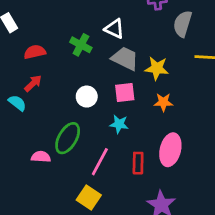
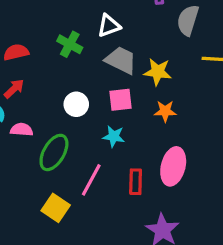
white triangle: (114, 29) -> (109, 26), turned -45
pink semicircle: (41, 157) -> (22, 130), moved
yellow square: (89, 198) -> (56, 208), moved

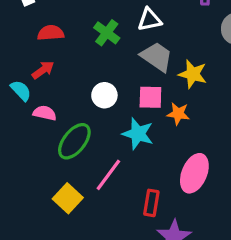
orange star: (165, 111) -> (178, 114), moved
cyan star: (114, 136) -> (138, 134), size x1.4
red rectangle: (136, 182) -> (151, 203), moved

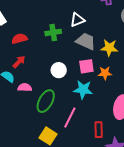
green cross: (107, 33) -> (53, 32), turned -35

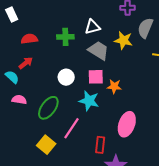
yellow star: (109, 48) -> (123, 40), moved
pink semicircle: (25, 87) -> (19, 100), moved

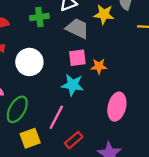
white circle: (66, 77) -> (29, 62), moved, size x1.5
green ellipse: (48, 108) -> (17, 109), moved
yellow square: (46, 145) -> (30, 138), turned 36
red rectangle: (100, 145) -> (74, 140), moved, turned 49

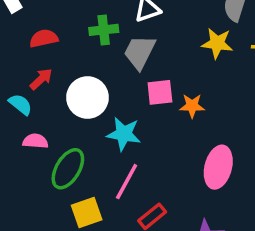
yellow star: (104, 14) -> (217, 43), moved
gray trapezoid: (77, 28) -> (140, 52), moved, turned -90
cyan star: (73, 85) -> (124, 134), moved

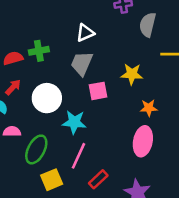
green cross: (104, 30) -> (39, 51), moved
yellow star: (217, 43) -> (132, 74), moved
orange star: (192, 106) -> (149, 108), moved

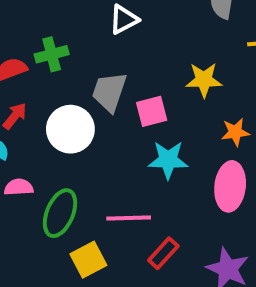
gray trapezoid: (82, 63) -> (109, 92), moved
cyan star: (74, 122) -> (168, 160), moved
pink line: (79, 156) -> (129, 218), turned 68

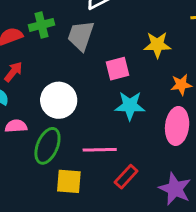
gray trapezoid: (109, 92) -> (81, 36), moved
white circle: (70, 129) -> (59, 100), moved
yellow square: (88, 260) -> (69, 181), turned 32

